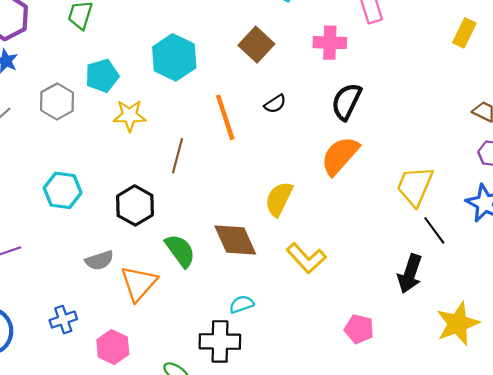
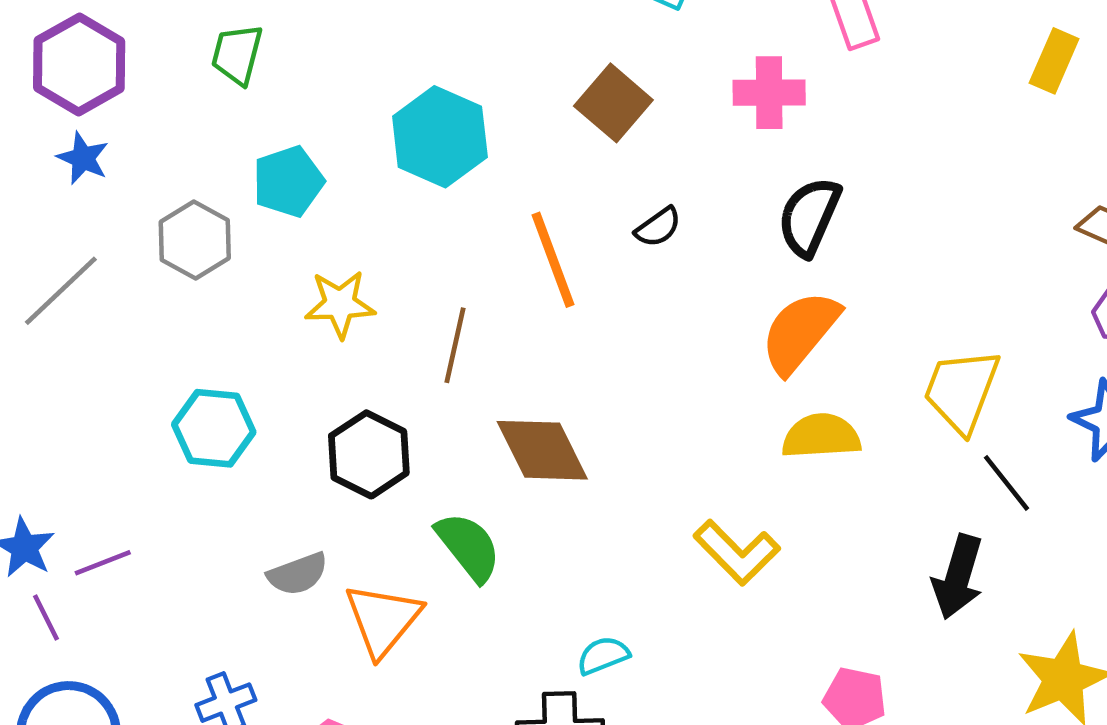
yellow star: (130, 116) -> (340, 304), moved
yellow semicircle: (279, 199) -> (821, 436), moved, turned 63
brown diamond: (235, 240) -> (542, 450), moved

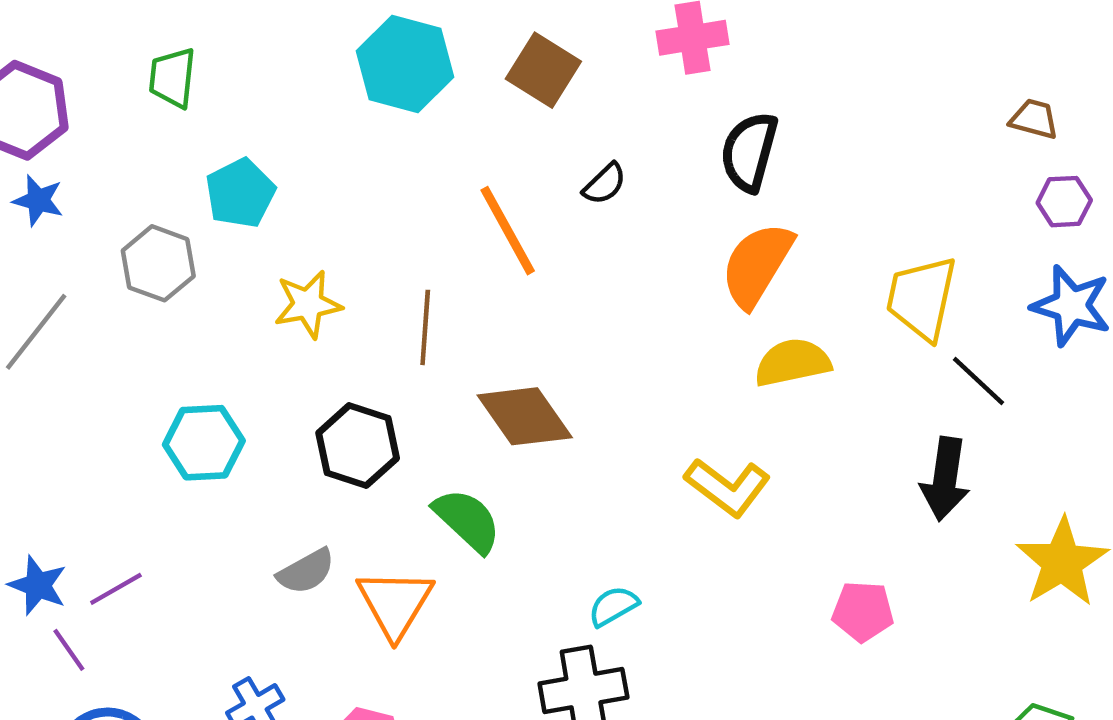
cyan hexagon: (440, 137) -> (405, 64), moved

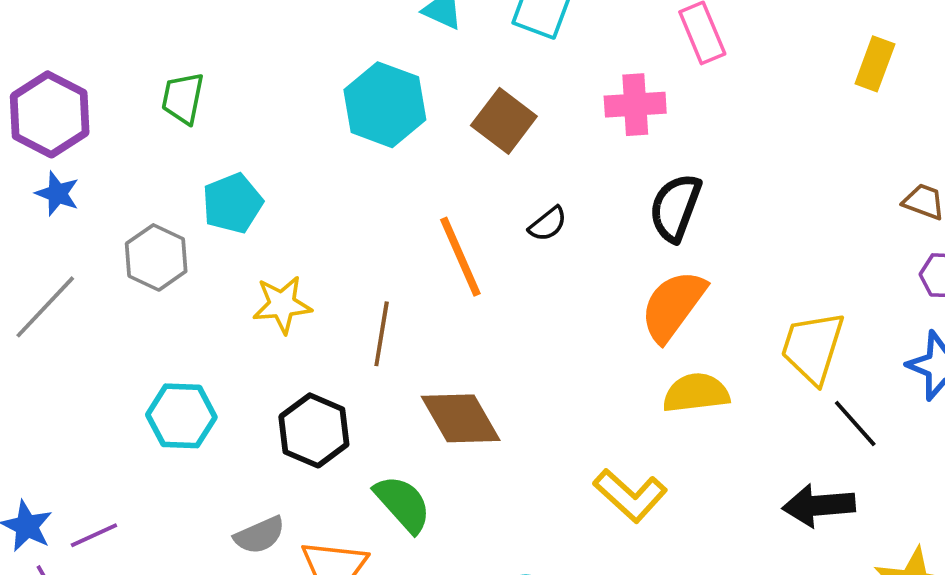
black arrow: (945, 479) -> (819, 505), turned 72

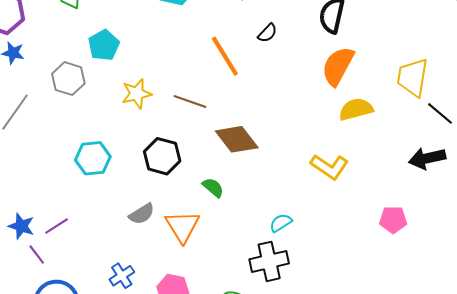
brown line: (382, 334) -> (190, 102), turned -72
green semicircle: (403, 504) -> (213, 187), size x0.7

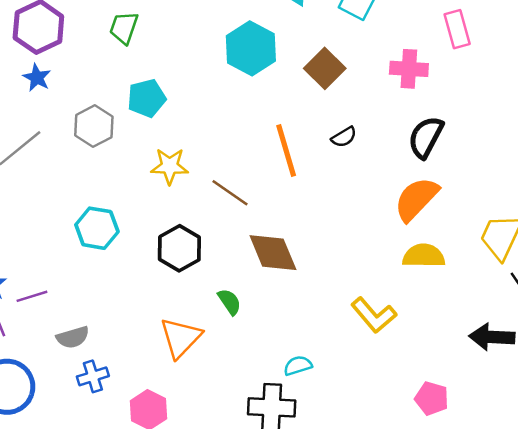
gray semicircle: (142, 214) -> (73, 337), moved

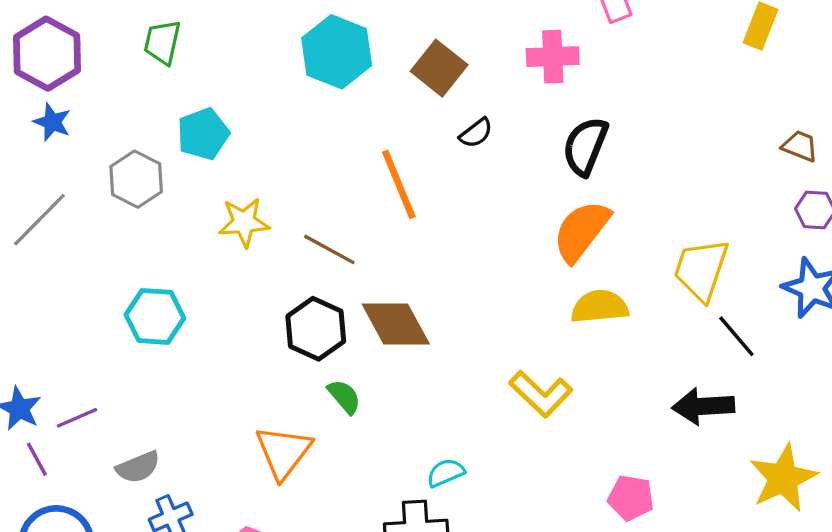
black semicircle: (344, 137) -> (476, 133), moved
black hexagon: (179, 248) -> (316, 329), moved

